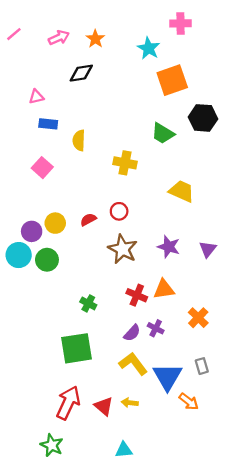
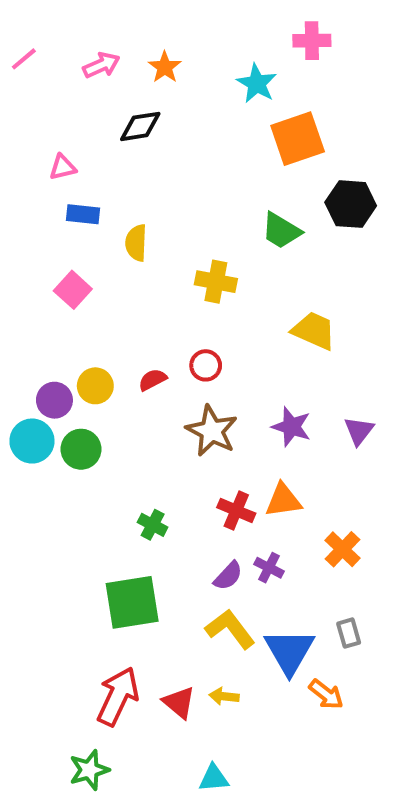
green star: (52, 445) -> (89, 770), turned 30

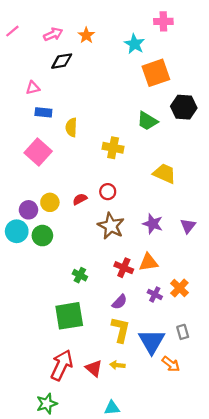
black diamond: (140, 126) -> (62, 61), moved
pink square: (73, 290) -> (38, 152), size x1.4
purple cross: (269, 568) -> (155, 294), moved
yellow L-shape: (230, 629) -> (121, 330), turned 50

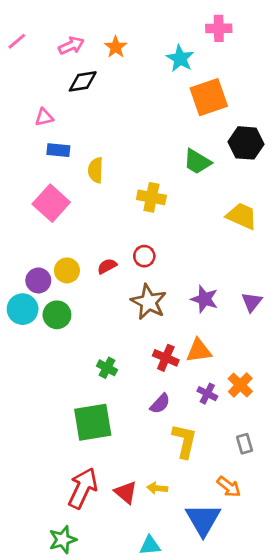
yellow trapezoid: (164, 173) -> (242, 216), moved
yellow L-shape: (121, 330) -> (184, 441), moved
blue triangle: (152, 342) -> (203, 520), moved

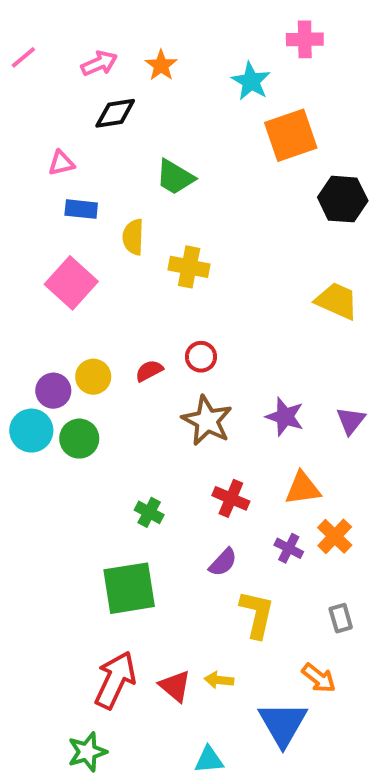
green trapezoid: (197, 162) -> (175, 177), moved
yellow cross: (151, 197) -> (189, 267), moved
orange triangle: (199, 351) -> (303, 488), moved

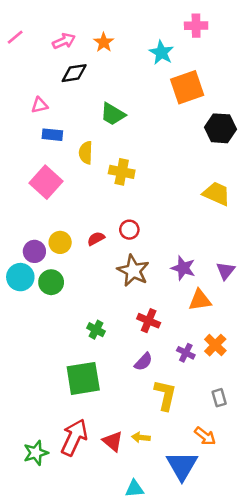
orange triangle: (303, 488) -> (200, 300), moved
green star: (87, 752) -> (36, 453), moved

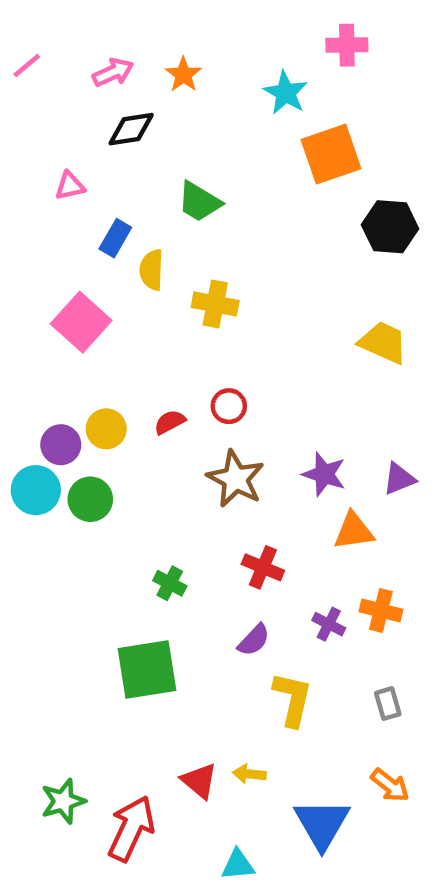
blue rectangle: (52, 135) -> (115, 238), moved, turned -66
purple triangle: (226, 271) -> (399, 479), turned 30
orange cross: (215, 345) -> (381, 610), turned -30
orange arrow: (205, 436) -> (390, 785), moved
red arrow: (74, 437) -> (131, 828), moved

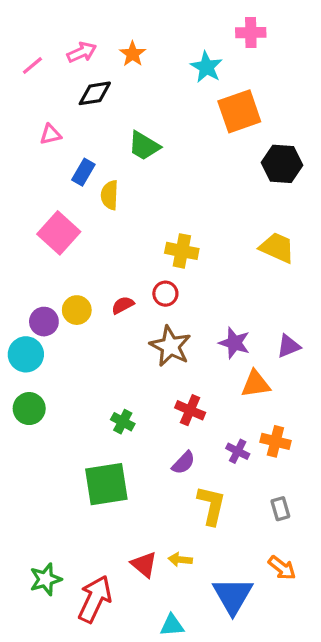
pink line: (27, 66) -> (32, 65), moved
yellow cross: (215, 304) -> (182, 251), moved
green circle: (90, 499) -> (29, 409), moved

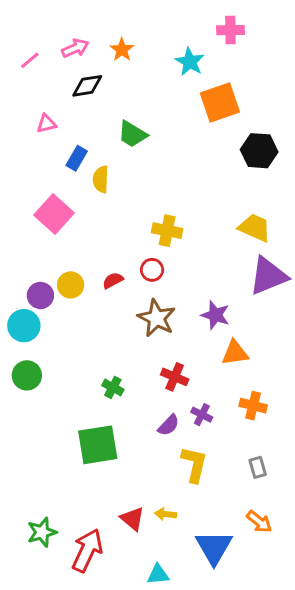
purple triangle: (289, 346) -> (268, 276), moved, size x1.8
purple cross: (238, 451) -> (202, 415), moved

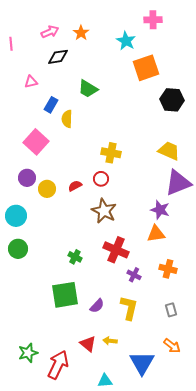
pink line: (30, 60) -> (11, 44), moved, turned -56
purple circle: (40, 295) -> (27, 178), moved
purple star: (215, 315) -> (160, 210), moved
red cross: (175, 377) -> (116, 250), size x1.4
purple semicircle: (169, 425) -> (97, 306), moved

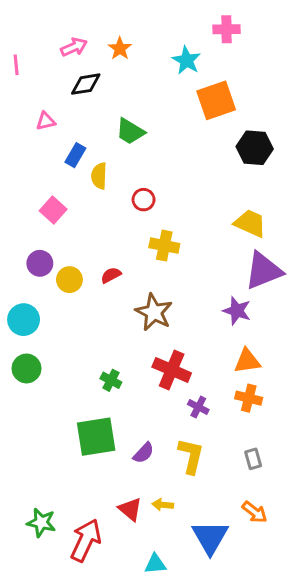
pink square: (36, 142) -> (53, 210), size x0.7
yellow cross: (111, 153) -> (164, 246), moved
red circle: (101, 179) -> (144, 200), moved
orange triangle: (156, 234) -> (247, 361), moved
green star: (28, 353) -> (41, 523), turned 30

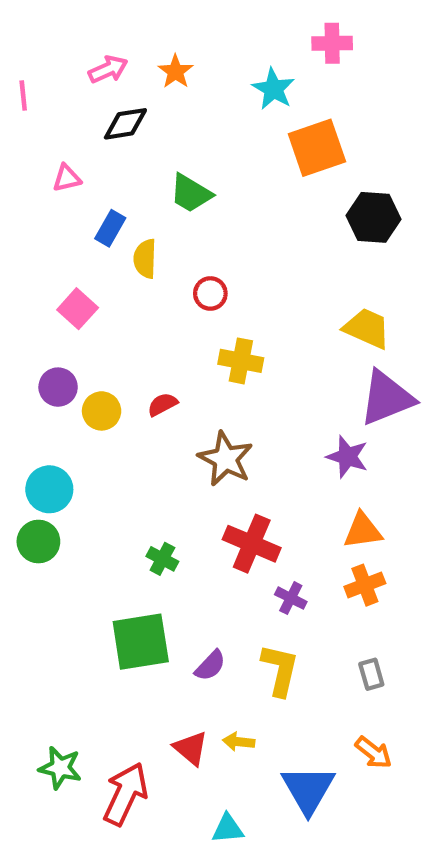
cyan circle: (24, 320) -> (49, 489), moved
orange cross: (249, 398) -> (365, 585), turned -35

